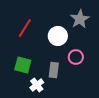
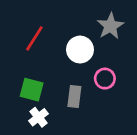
white cross: (37, 85) -> (39, 117), moved

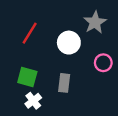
pink circle: (105, 79) -> (103, 63), moved

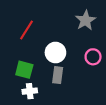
white circle: (69, 43) -> (55, 52), moved
white cross: (33, 101) -> (30, 91), turned 32

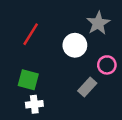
white circle: (55, 52) -> (75, 45), moved
gray rectangle: (58, 75) -> (87, 87), moved, turned 35

